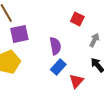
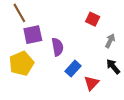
purple semicircle: (55, 46) -> (58, 47), moved

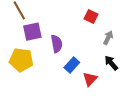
yellow pentagon: (21, 63) -> (21, 60), turned 30

